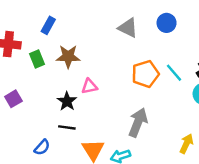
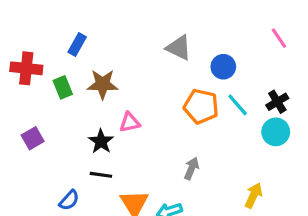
blue circle: (167, 23) -> (223, 67), moved
orange pentagon: (145, 74) -> (201, 106), turned 30
gray arrow: (138, 122) -> (192, 168), size x0.6

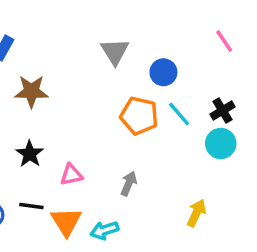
gray triangle: (179, 48) -> (115, 51), turned 32
pink triangle: (130, 122) -> (71, 175), moved
black line: (101, 175) -> (31, 206), moved

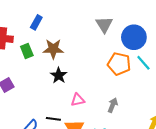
blue circle: (163, 72) -> (134, 37), size x1.5
black star: (30, 154) -> (59, 75), moved

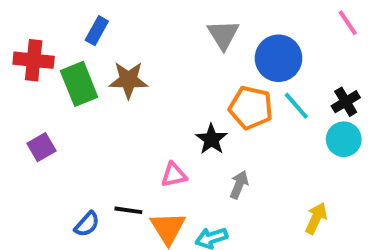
green rectangle: (27, 51) -> (79, 84), size x1.5
black star: (59, 75) -> (211, 139), moved

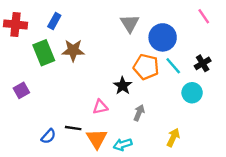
red cross: (34, 60) -> (15, 24), moved
cyan circle: (344, 139) -> (192, 93), moved
yellow arrow: (316, 218) -> (173, 137), moved

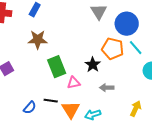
brown star: (73, 50) -> (38, 40), moved
green rectangle: (44, 53) -> (57, 67), moved
gray arrow: (139, 113) -> (107, 88), turned -112

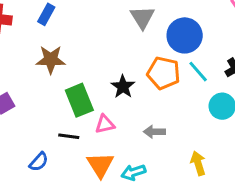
black star: (93, 65) -> (123, 87), moved
black line: (51, 101) -> (69, 136), moved
yellow arrow: (136, 109) -> (198, 163), turned -42

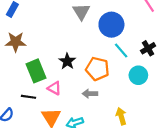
orange pentagon: (164, 73) -> (97, 69), moved
pink triangle: (105, 124) -> (54, 88), turned 40

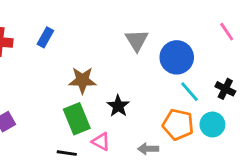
brown star: (16, 42) -> (82, 80), moved
black cross: (148, 48) -> (225, 89), turned -32
orange pentagon: (97, 69) -> (178, 124), moved

